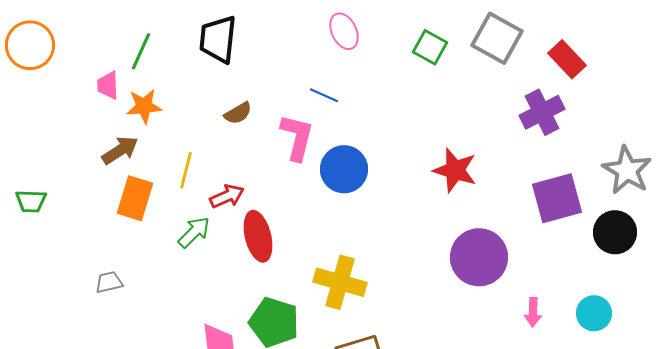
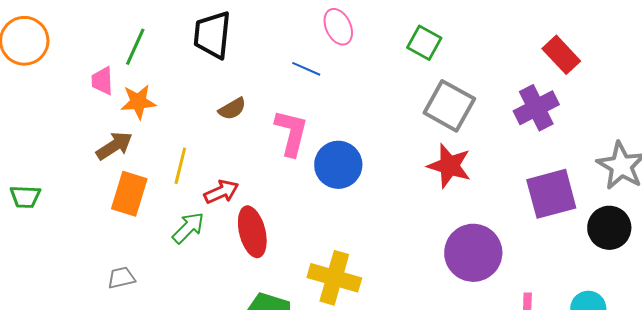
gray square: (497, 38) -> (449, 106), moved
blue line: (324, 95) -> (306, 69), moved
gray trapezoid: (109, 282) -> (121, 278), moved

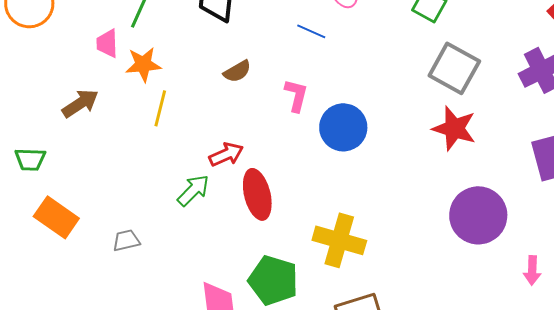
pink L-shape: (291, 133) -> (296, 95), size x0.7
brown arrow: (114, 146) -> (80, 103), moved
yellow line: (180, 166) -> (160, 108), moved
orange rectangle: (129, 194) -> (56, 217), moved, turned -72

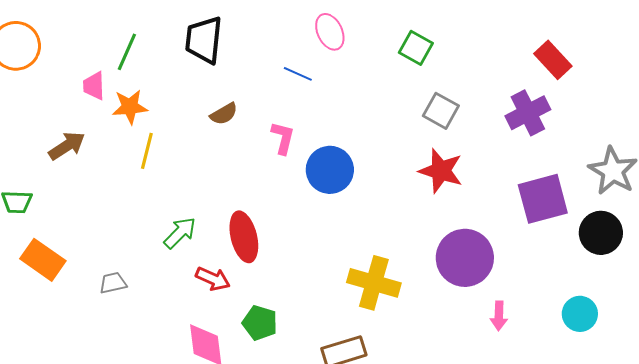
gray square: (454, 68) -> (441, 111), size x0.7
red arrow: (226, 154) -> (213, 279), moved, turned 48
yellow cross: (339, 240) -> (374, 283), moved
pink arrow: (532, 270) -> (499, 316), moved
green pentagon: (273, 280) -> (260, 323), size x0.7

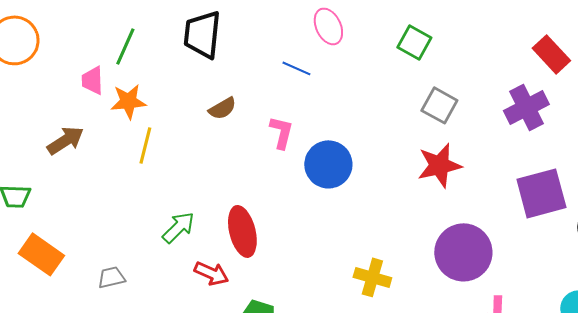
red star: (441, 171) -> (439, 165), turned -30
yellow cross: (374, 283) -> (372, 277), size x0.7

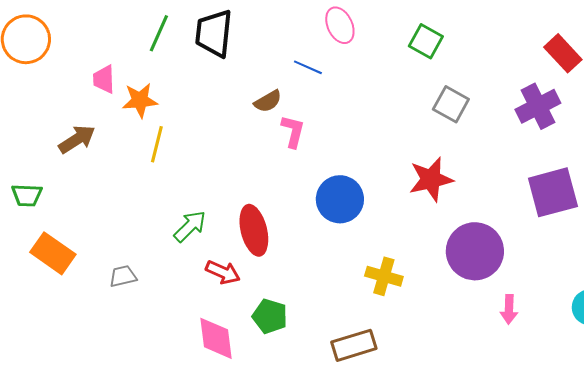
green line: (125, 46) -> (159, 33), moved
brown semicircle: (222, 108) -> (268, 101), moved
blue circle: (328, 164) -> (340, 199), moved
red star: (439, 165) -> (431, 179), moved

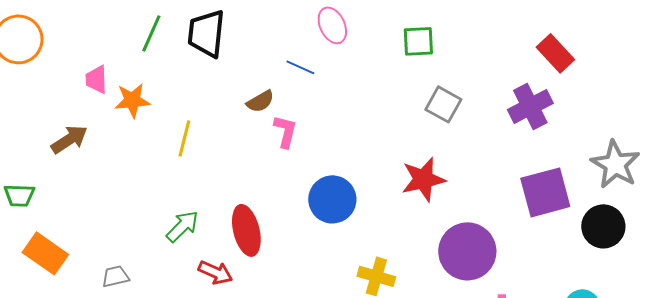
green square: (426, 41) -> (418, 41), turned -32
yellow line: (157, 144) -> (184, 138), moved

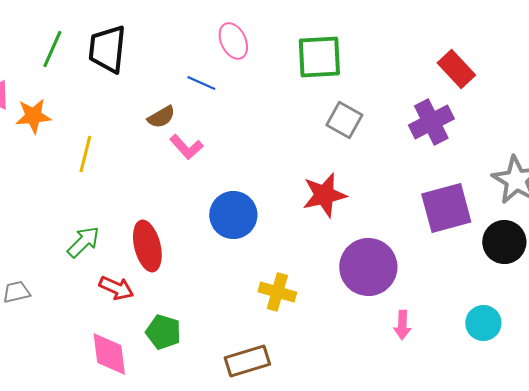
green square: (418, 41) -> (319, 57), size x1.4
pink L-shape: (285, 131) -> (186, 147), turned 124

